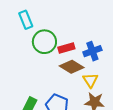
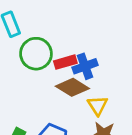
blue cross: (92, 51) -> (85, 66), moved

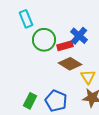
blue cross: (85, 66) -> (79, 36), moved, turned -30

